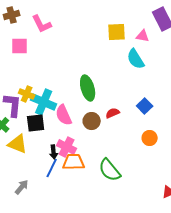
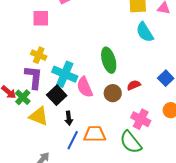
cyan semicircle: (136, 59) -> (145, 32), moved
yellow cross: (27, 94) -> (39, 55), moved
black square: (36, 123) -> (57, 95), turned -36
pink cross: (67, 147) -> (141, 119), moved
black arrow: (54, 152) -> (69, 118), moved

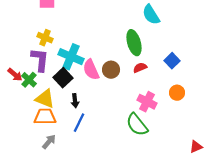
green ellipse: (109, 60) -> (134, 43), moved
brown circle: (113, 93) -> (111, 70), moved
orange trapezoid: (95, 134) -> (45, 117), moved

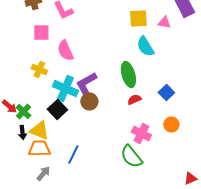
purple L-shape: (40, 60) -> (86, 84), moved, turned -125
pink semicircle: (91, 70) -> (65, 50), moved
brown circle: (111, 70) -> (89, 102), moved
black arrow: (75, 101) -> (22, 132), moved

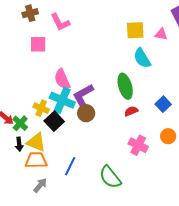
pink semicircle: (65, 50) -> (62, 79), moved
yellow cross: (39, 70) -> (41, 108), moved
green semicircle: (131, 156) -> (110, 177), moved

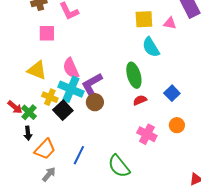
yellow triangle: (36, 142) -> (37, 70), moved
orange trapezoid: (36, 160) -> (45, 149), turned 135

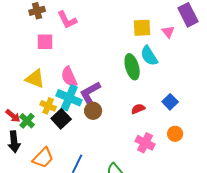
pink triangle: (170, 23) -> (168, 32), turned 40
green ellipse: (134, 75) -> (132, 67), moved
black arrow: (28, 133) -> (14, 142), moved, size x1.5

